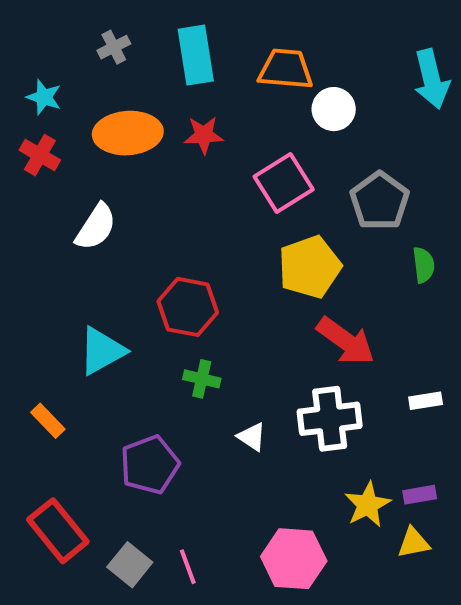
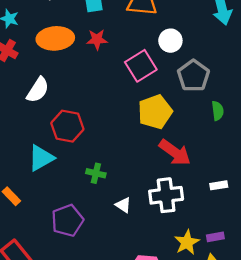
white circle: (334, 109) -> (170, 41), moved
red hexagon: (188, 307) -> (67, 126), moved

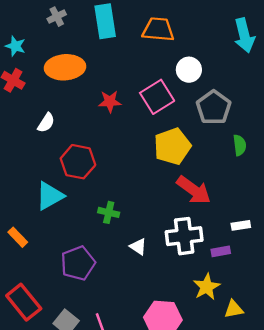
red star: (97, 39) -> (110, 102), moved
white semicircle: (38, 90) -> (46, 123), size x0.7
purple rectangle: (215, 237) -> (221, 251), moved

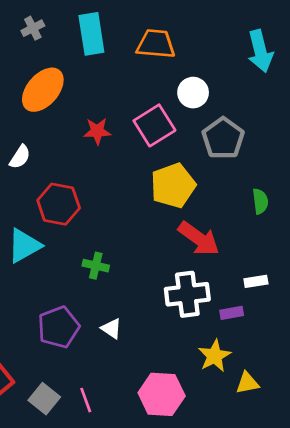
orange ellipse: (65, 67) -> (43, 90), turned -45
green semicircle: (240, 145) -> (260, 201), moved
white triangle: (138, 247) -> (111, 329), moved

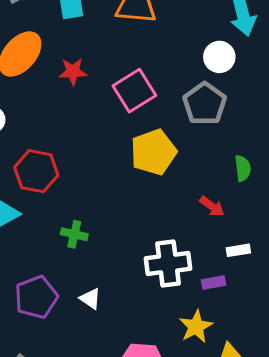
white circle: (193, 93) -> (219, 57), moved
red star: (97, 131) -> (73, 72), moved
red arrow: (199, 238) -> (212, 206), moved, size x0.6

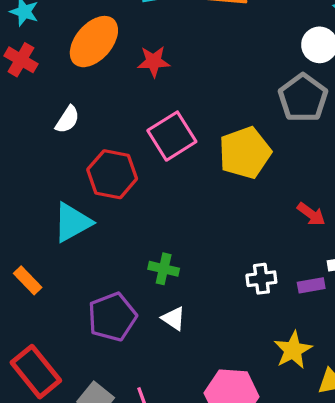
pink square: (134, 91) -> (172, 136), moved
green cross: (74, 234) -> (164, 269), moved
white cross: (168, 264) -> (261, 279), size x0.6
purple rectangle: (213, 283) -> (311, 285), moved

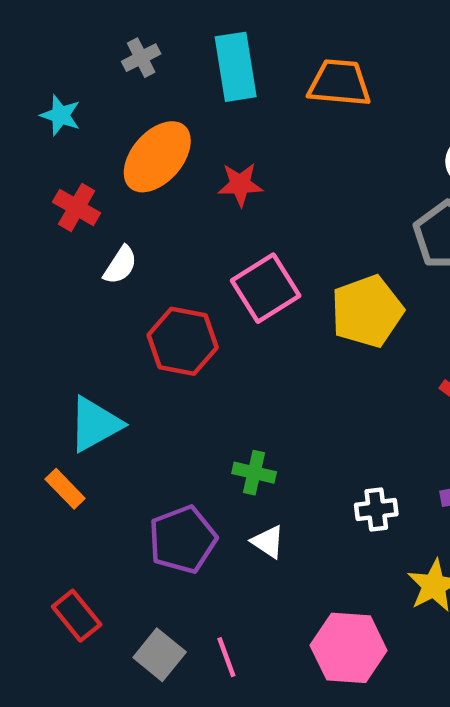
red cross: (21, 60) -> (77, 207), moved
cyan triangle: (72, 222) -> (95, 424), moved
white cross: (261, 279) -> (376, 510), moved
red rectangle: (36, 372) -> (77, 616), size x0.7

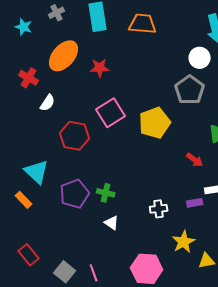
cyan star: (60, 115) -> (24, 27), moved
cyan triangle: (95, 424) -> (37, 172), turned -48
purple pentagon: (183, 539) -> (75, 194), moved

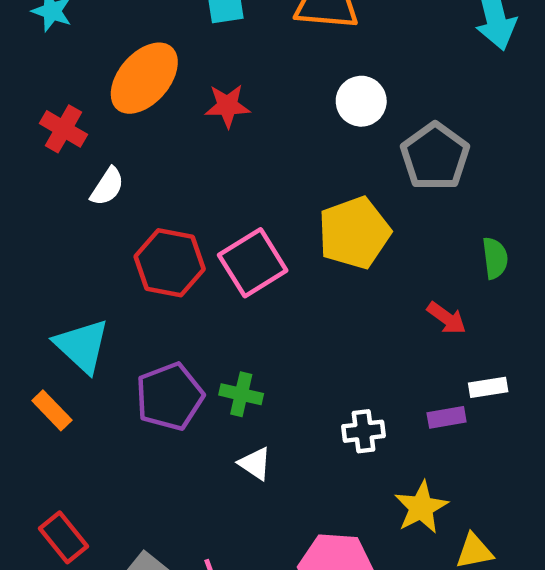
white circle: (200, 58) -> (361, 101), moved
pink square: (111, 113) -> (253, 263), moved

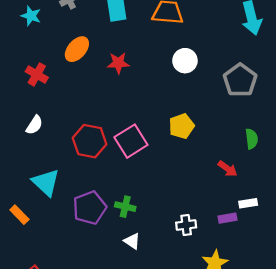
orange ellipse: (144, 78) -> (77, 49), size x0.7
gray pentagon: (435, 157) -> (240, 80), moved
white semicircle: (107, 187) -> (34, 125), moved
yellow pentagon: (354, 233) -> (182, 126), size x0.7
orange rectangle: (52, 410) -> (19, 215), moved

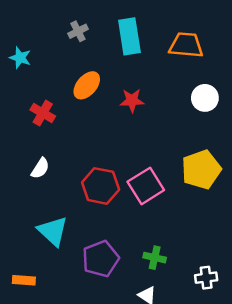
cyan star: (31, 16) -> (20, 58), moved
yellow pentagon: (182, 126) -> (201, 170), size x1.4
green cross: (125, 207) -> (155, 258), moved
orange rectangle: (19, 215) -> (24, 280), moved, turned -42

